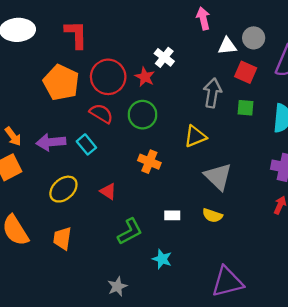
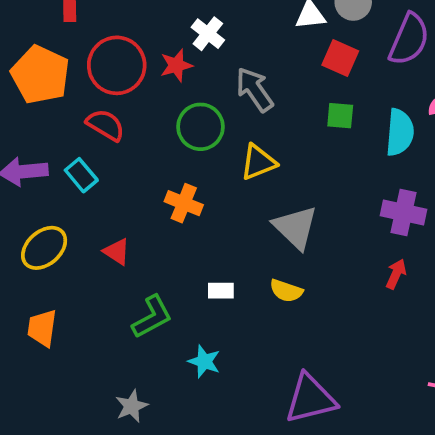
red star: (145, 77) -> (176, 65), turned 30
gray arrow: (212, 93) -> (255, 90), moved, turned -44
green circle: (142, 115) -> (200, 127), moved

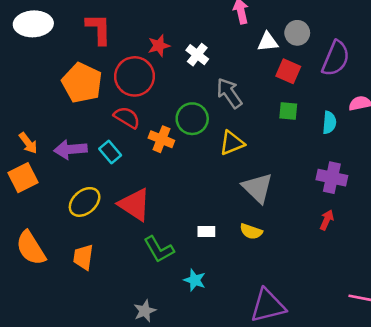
red star: (176, 65) -> (159, 46), moved
cyan semicircle: (400, 132) -> (329, 123), size x0.7
orange cross: (184, 203) -> (161, 139), moved
red triangle: (117, 252) -> (135, 205), size x1.8
green L-shape: (152, 317) -> (159, 249), turned 88

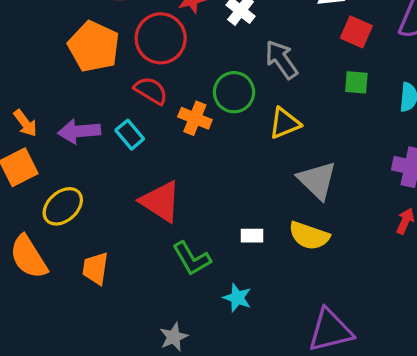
yellow ellipse: (85, 202) -> (63, 206), moved
yellow semicircle: (251, 231) -> (309, 236), size x1.4

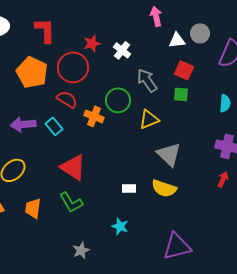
red square: (356, 32) -> (184, 70), moved
green square: (356, 82) -> (181, 94), moved
green L-shape: (192, 259) -> (71, 202), moved

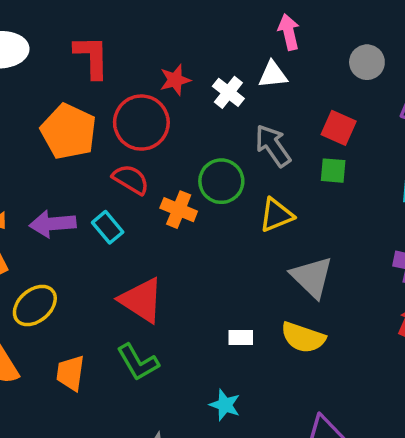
white triangle: (177, 40) -> (273, 75), moved

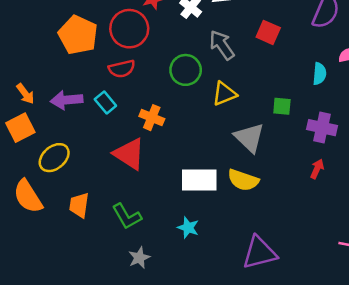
green square: (333, 171) -> (282, 106), moved
red semicircle: (131, 179) -> (122, 69), turned 136
orange cross: (179, 210) -> (152, 118), moved
white rectangle: (241, 337) -> (199, 180), size x2.0
green L-shape: (138, 362) -> (127, 216), moved

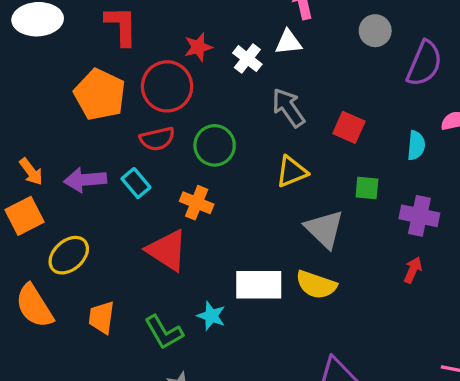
red square: (268, 32) -> (349, 127), moved
green circle: (186, 70) -> (215, 145), moved
cyan star: (188, 228) -> (211, 316), moved

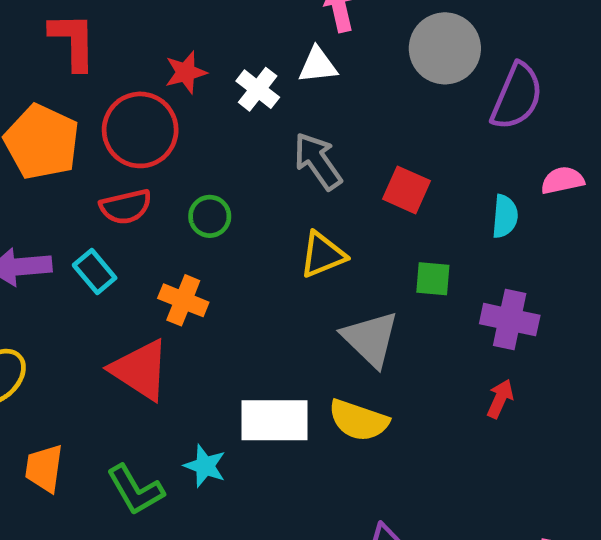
gray circle: (375, 31) -> (445, 48), size x1.5
green circle: (215, 145) -> (210, 216), size x0.7

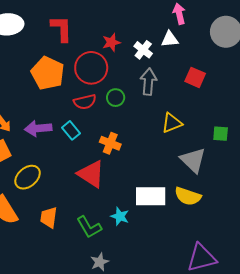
gray arrow: (318, 161) -> (148, 82), moved, turned 40
red square: (406, 190) -> (195, 77), moved
green circle: (210, 216) -> (116, 98), moved

